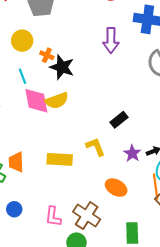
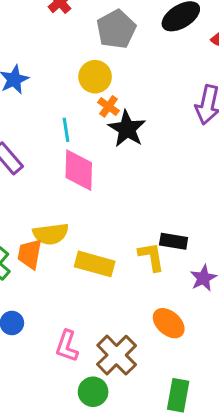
yellow circle: (22, 41) -> (95, 77), moved
yellow semicircle: (57, 101) -> (51, 234), moved
black rectangle: (119, 120) -> (174, 241), moved, turned 36

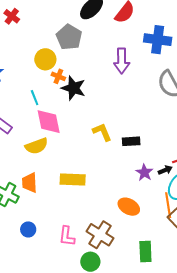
gray pentagon: (116, 29) -> (69, 37), moved
yellow semicircle: (51, 234) -> (37, 146), moved
black rectangle: (174, 241) -> (131, 141), moved
yellow L-shape: (151, 257) -> (102, 132), moved

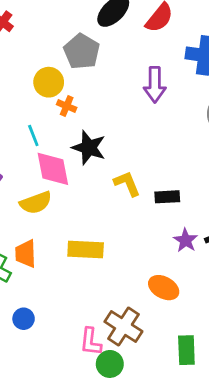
black star: (73, 88) -> (89, 148), moved
pink L-shape: (67, 236) -> (91, 342), moved

